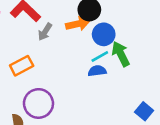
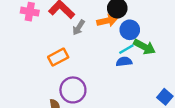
green arrow: (121, 54) -> (145, 47), turned 145

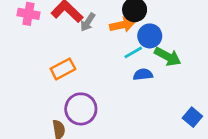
gray arrow: (79, 28) -> (88, 22), moved
cyan line: (126, 49) -> (133, 52), moved

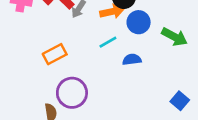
cyan line: (133, 52) -> (108, 42), moved
green arrow: (168, 57) -> (174, 37), moved

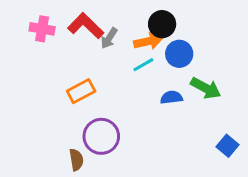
green arrow: (174, 37) -> (206, 88), moved
cyan line: (108, 42) -> (143, 65), moved

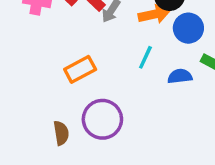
cyan line: (143, 65) -> (145, 57), moved, turned -35
brown semicircle: (76, 160) -> (61, 133), moved

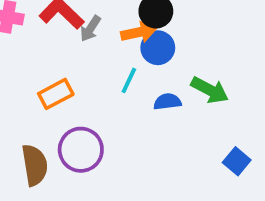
blue circle: (188, 28) -> (158, 48), moved
brown semicircle: (61, 133) -> (35, 165), size x1.5

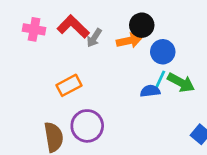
blue circle: (158, 48) -> (163, 52), moved
cyan line: (129, 80) -> (160, 80), moved

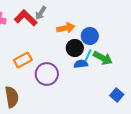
black circle: (142, 25) -> (75, 48), moved
gray arrow: (94, 38) -> (41, 13), moved
purple circle: (87, 126) -> (47, 74), moved

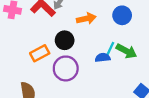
blue circle: (90, 36) -> (122, 15), moved
black circle: (75, 48) -> (65, 40), moved

